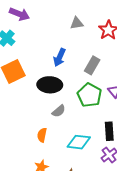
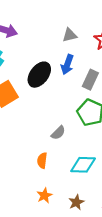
blue arrow: (59, 57) -> (67, 65), moved
black ellipse: (50, 85) -> (39, 75), moved, turned -50

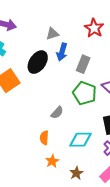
gray triangle: (70, 35) -> (52, 34), moved
orange star: (44, 195) -> (52, 161), moved

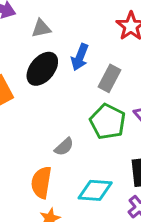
gray triangle: (52, 34) -> (41, 28), moved
orange semicircle: (44, 138) -> (41, 182), size x1.5

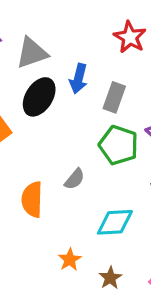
gray triangle: (41, 28) -> (32, 53), size x1.5
orange semicircle: (41, 182) -> (32, 199), moved

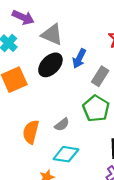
gray triangle: (32, 53) -> (52, 35), turned 30
cyan diamond: (115, 222) -> (66, 154), moved

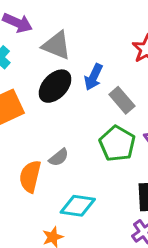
gray rectangle: (100, 76) -> (122, 100), turned -72
gray semicircle: (62, 125) -> (59, 157), moved

